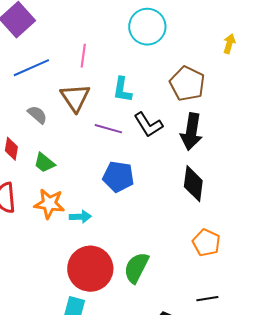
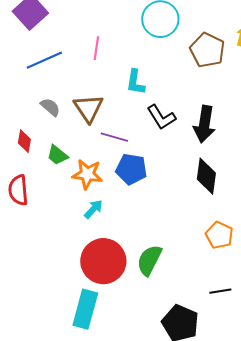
brown pentagon: (187, 84) -> (207, 50), moved
brown triangle: (75, 98) -> (88, 108), moved
purple line: (108, 129) -> (114, 137), moved
orange star: (49, 204) -> (87, 174), moved
cyan arrow: (80, 217) -> (93, 209), turned -45

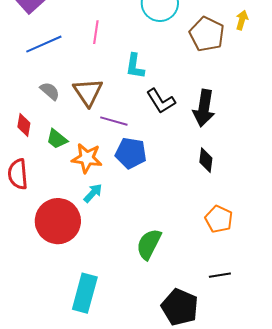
black diamond: (206, 176) -> (206, 160), size x0.7
red circle: (103, 261) -> (58, 221), moved

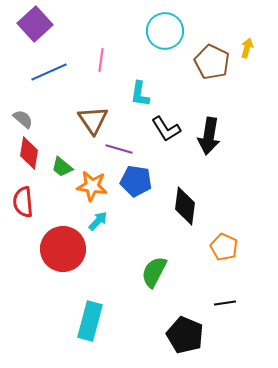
gray semicircle: (50, 91) -> (23, 119), moved
red diamond: (24, 125) -> (29, 153), size x1.4
black diamond: (206, 160) -> (185, 206), moved, size x1.5

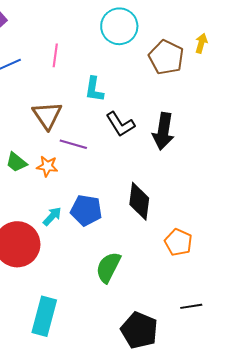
blue pentagon: (136, 181) -> (86, 210), moved
orange star: (92, 186) -> (47, 166), moved, size x0.7
black line: (225, 303) -> (191, 306), moved

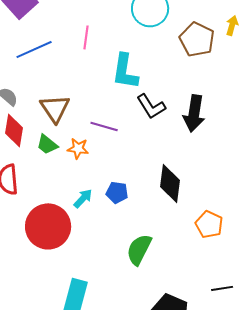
cyan L-shape: (94, 89) -> (125, 71), size x1.4
brown triangle: (47, 115) -> (55, 108), moved
blue pentagon: (86, 210) -> (117, 192), size x0.7

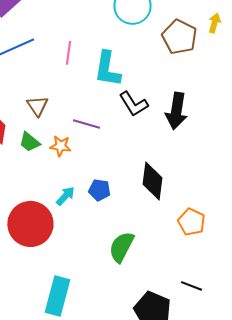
pink line: (86, 37) -> (68, 53), moved
brown triangle: (55, 108) -> (37, 106), size x0.7
black line: (222, 288) -> (191, 286), moved, turned 30

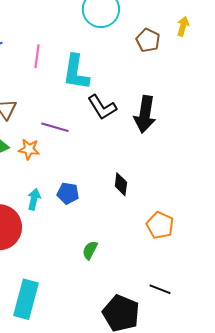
brown pentagon: (179, 37) -> (148, 40), size x0.7
black diamond: (152, 181) -> (121, 184), size x0.6
cyan arrow: (65, 196) -> (34, 199), turned -30
green semicircle: (121, 247) -> (90, 250), size x0.6

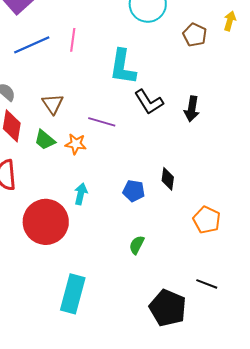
pink line: (37, 56) -> (73, 40), moved
black arrow: (145, 114) -> (192, 109), size x0.7
blue pentagon: (68, 193) -> (134, 191), moved

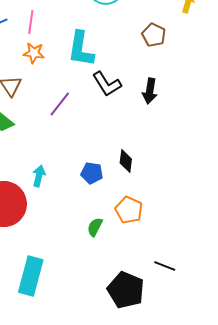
brown pentagon: (195, 35) -> (154, 35), moved
purple line: (102, 122) -> (60, 104), turned -68
orange star: (76, 144) -> (34, 53), moved
orange pentagon: (207, 220) -> (129, 210), moved

